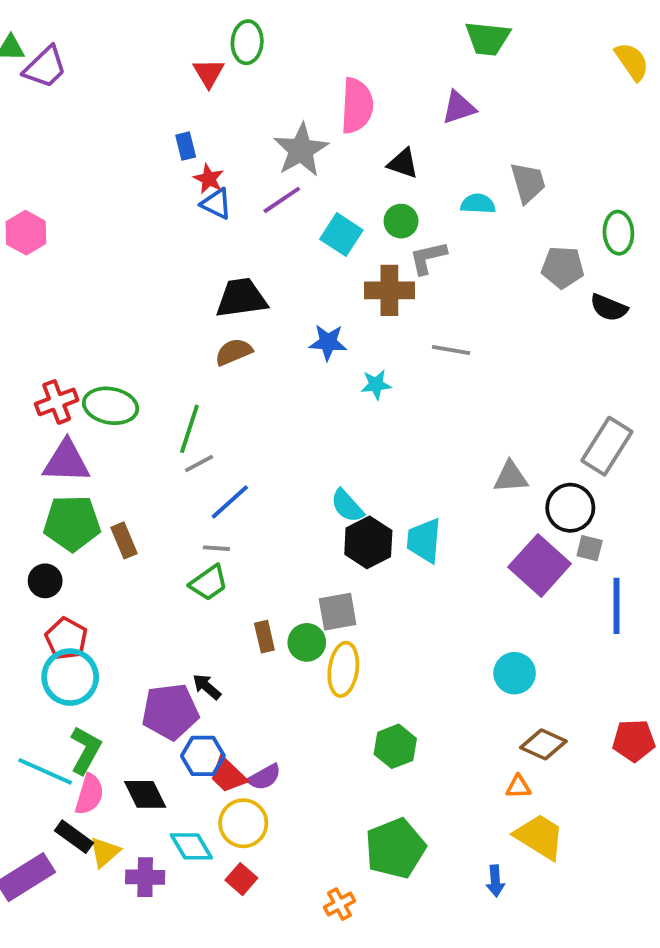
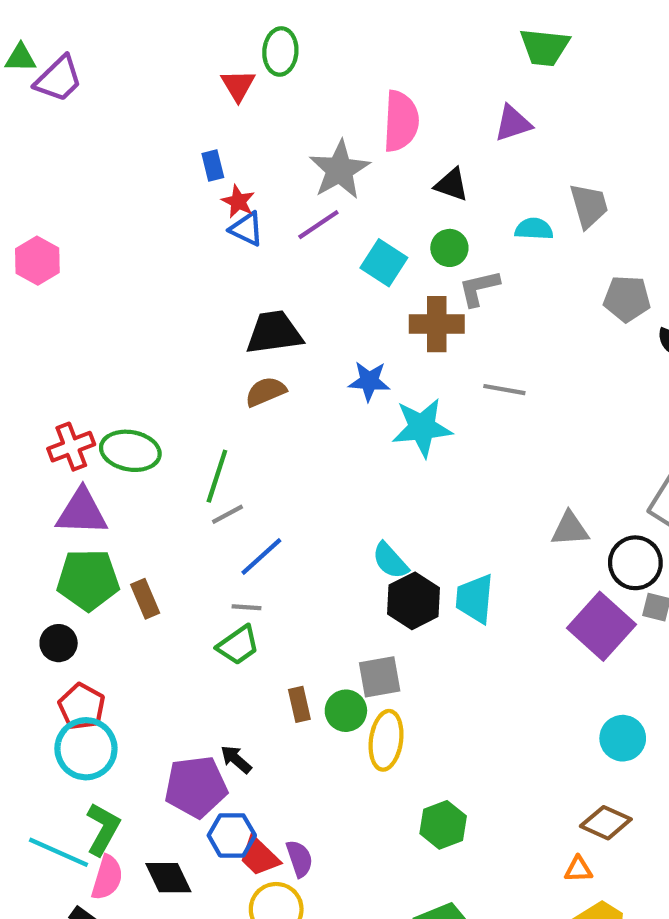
cyan star: (376, 385) -> (422, 428), size x1.8
cyan circle: (515, 673) -> (623, 738), moved
purple semicircle: (264, 777) -> (299, 859), turned -80

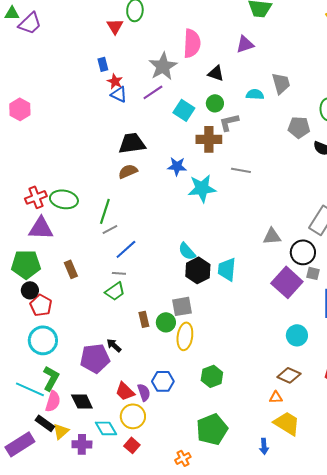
green pentagon: (88, 580) -> (26, 264), moved
red pentagon: (82, 706) -> (41, 305), moved
blue hexagon: (232, 835) -> (163, 381), moved

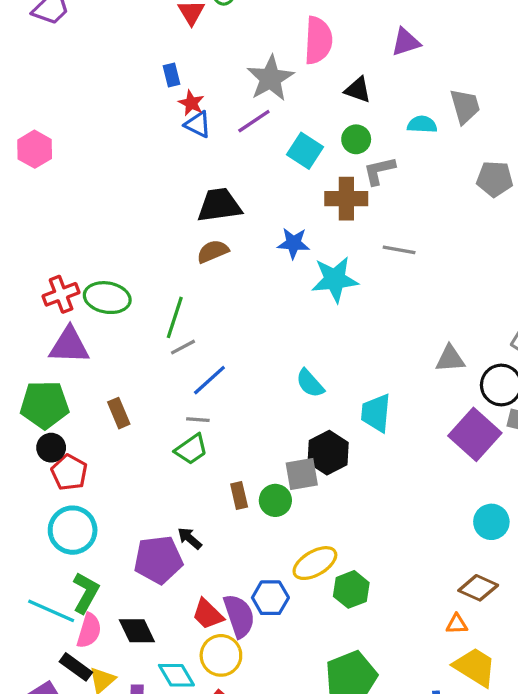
black hexagon: (198, 270) -> (328, 453), moved
yellow ellipse: (185, 336) -> (315, 563), moved, turned 52
purple semicircle: (144, 392) -> (239, 616), size x1.5

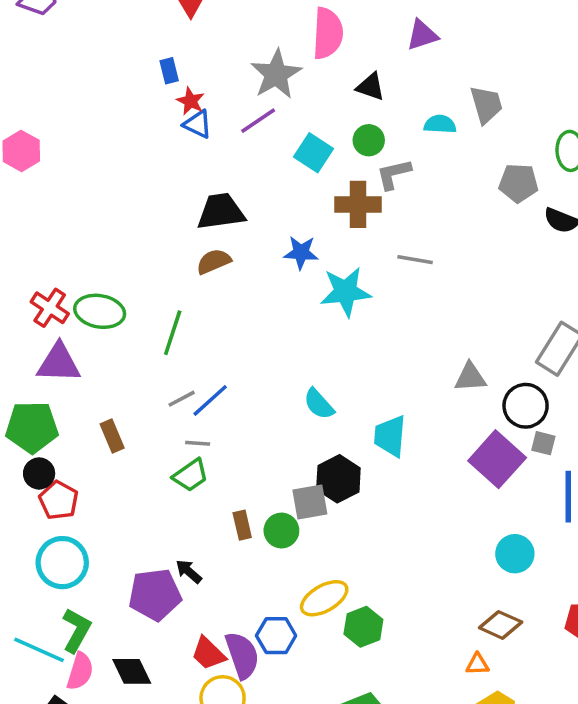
red cross: (61, 294) -> (50, 308), turned -36
gray line: (183, 347) -> (182, 399), moved

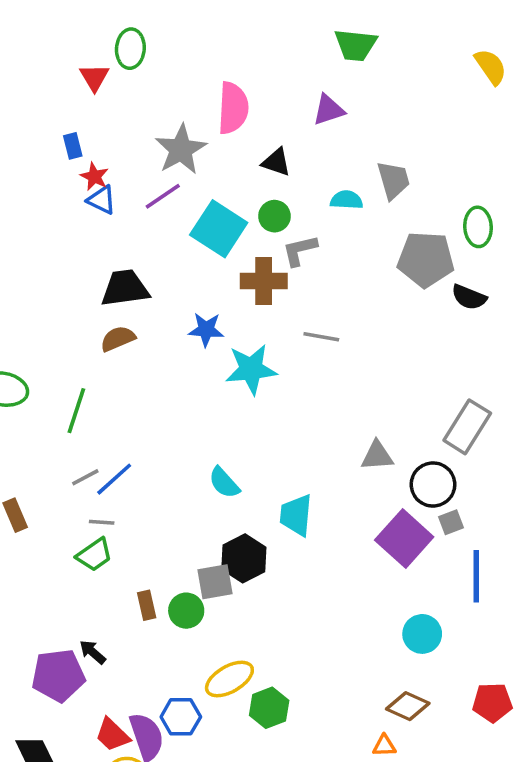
cyan square: (313, 153) -> (219, 229), size x1.4
gray pentagon: (518, 183) -> (426, 259), size x1.4
gray square: (543, 443) -> (451, 522), turned -35

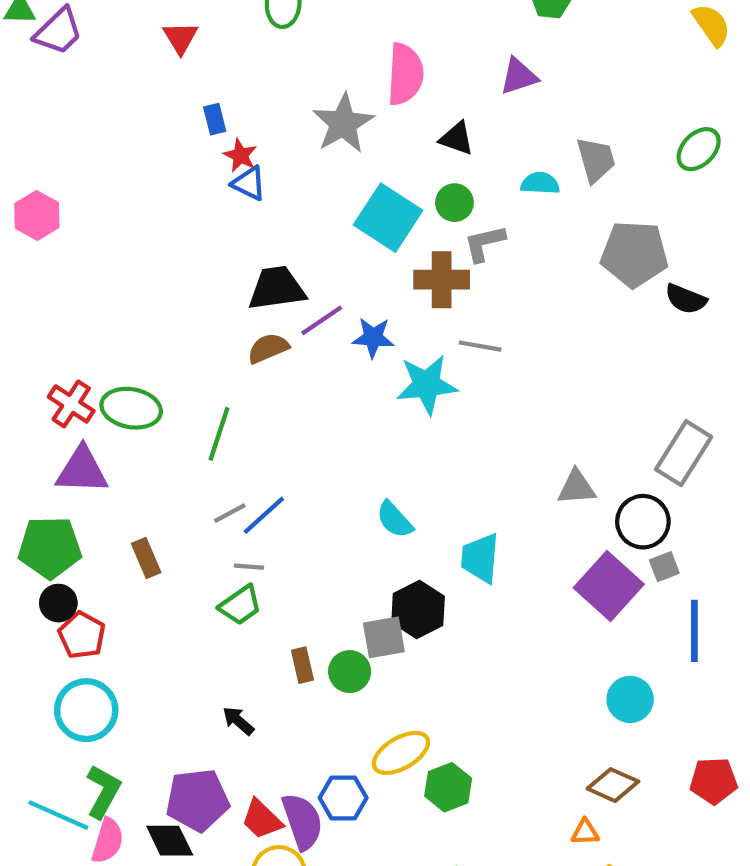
red triangle: (94, 77) -> (180, 38), moved
purple line: (163, 196) -> (322, 320), moved
green ellipse: (478, 227) -> (699, 149), moved, turned 48
gray line: (321, 337) -> (480, 346), moved
purple pentagon: (58, 675) -> (198, 800), moved

